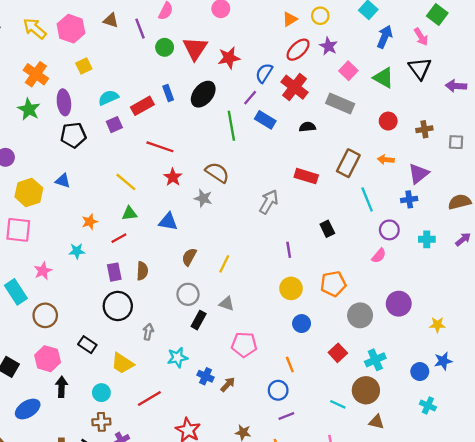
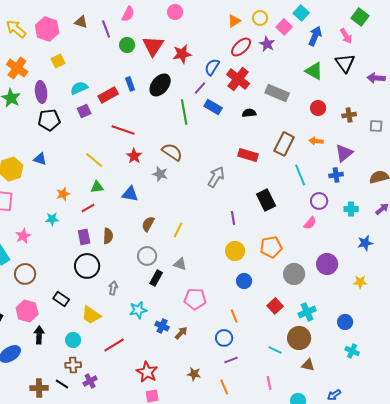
pink square: (348, 71) -> (284, 27), moved
black rectangle: (327, 229) -> (266, 200), size x1.5
blue star: (443, 361) -> (365, 243), moved

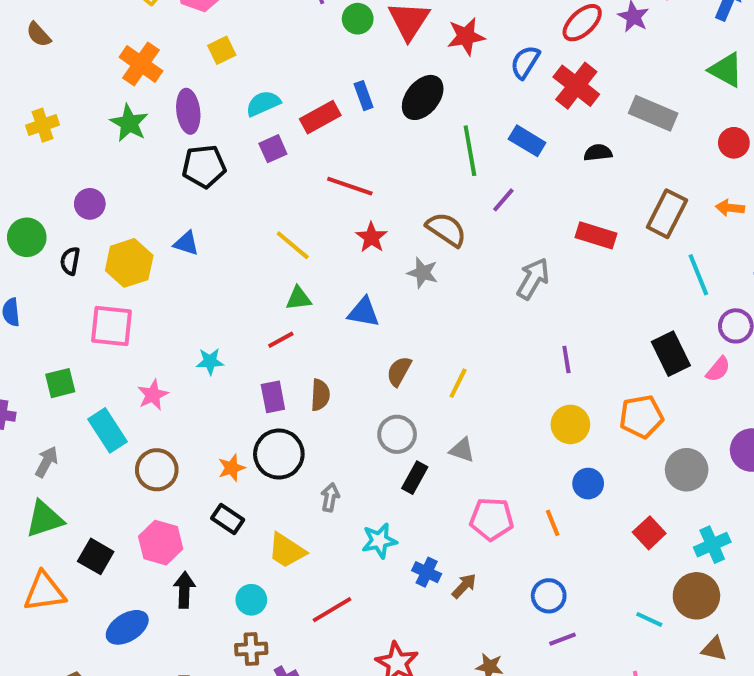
purple line: (200, 88) -> (503, 200), moved
orange star: (63, 194) -> (232, 468), moved
black rectangle: (266, 200) -> (671, 354), moved
orange line: (234, 316) -> (553, 523), moved

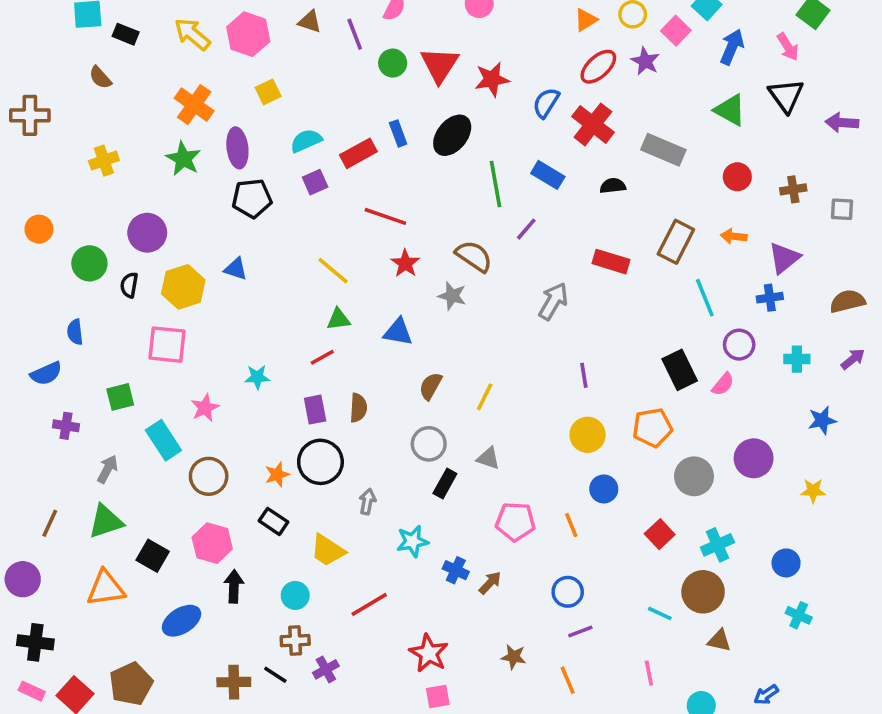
purple circle: (90, 204) -> (147, 233), size x1.4

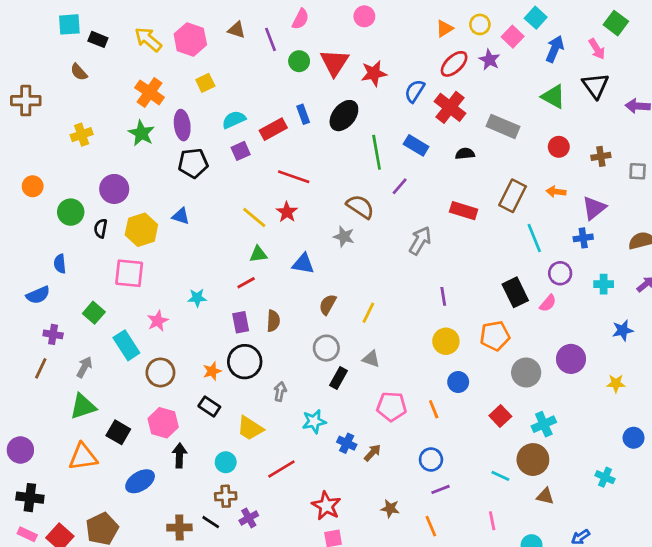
red star: (405, 263) -> (287, 212), moved
green square: (120, 397) -> (94, 313), turned -35
brown line: (50, 523) -> (41, 368), moved
blue circle: (786, 563) -> (634, 438), moved

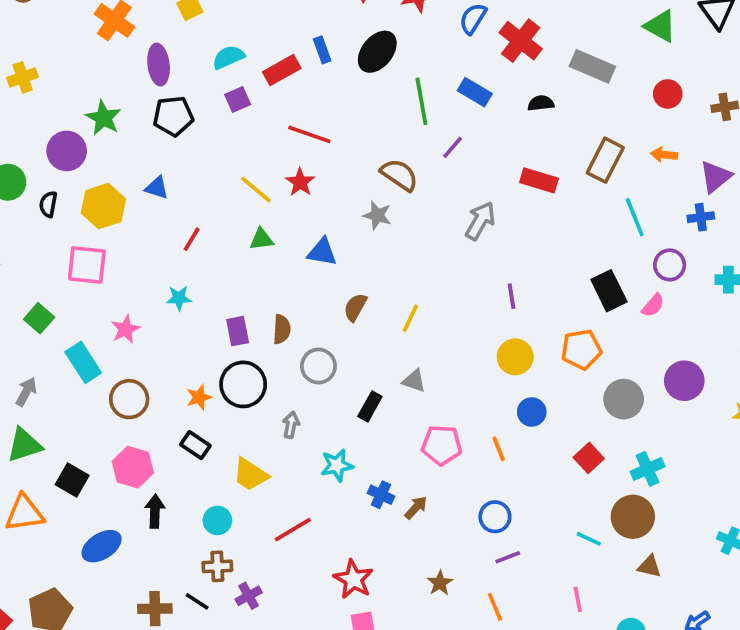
green star: (141, 133) -> (103, 118), moved
red line: (246, 283) -> (192, 239), moved, turned -30
gray circle: (326, 348) -> (318, 366), moved
brown star: (390, 508) -> (440, 583), turned 30

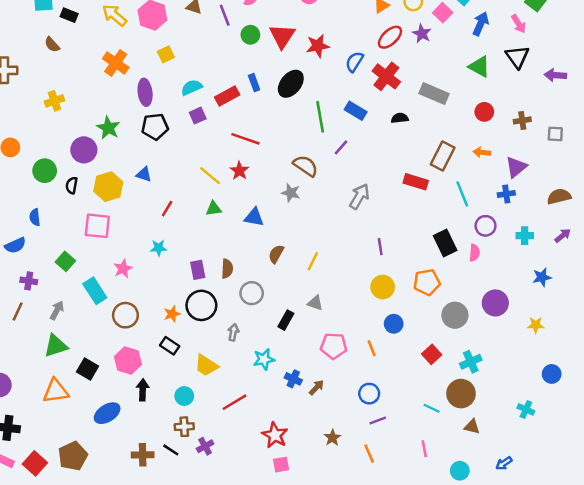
red rectangle: (539, 180) -> (416, 182), moved
pink semicircle: (653, 305) -> (474, 253), turned -35

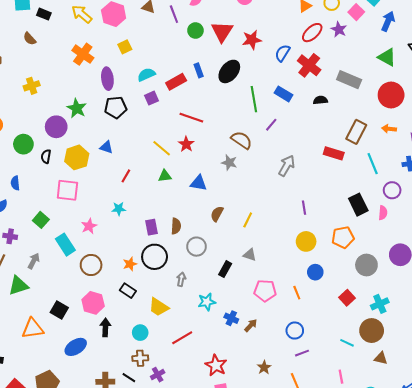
red circle: (484, 112) -> (391, 95), size x1.6
green triangle: (56, 346) -> (18, 285), moved

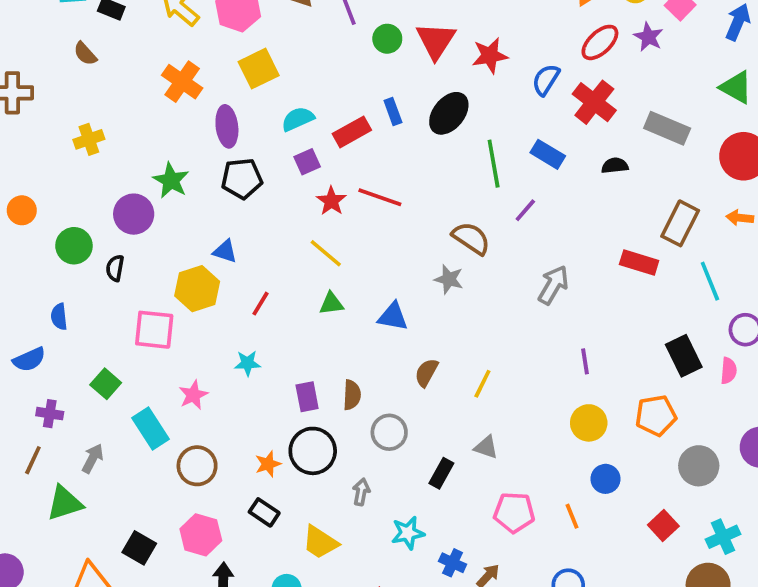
yellow square: (125, 47) -> (259, 69), size x1.5
red star: (186, 144) -> (331, 201), moved
yellow hexagon: (77, 157) -> (197, 289), moved

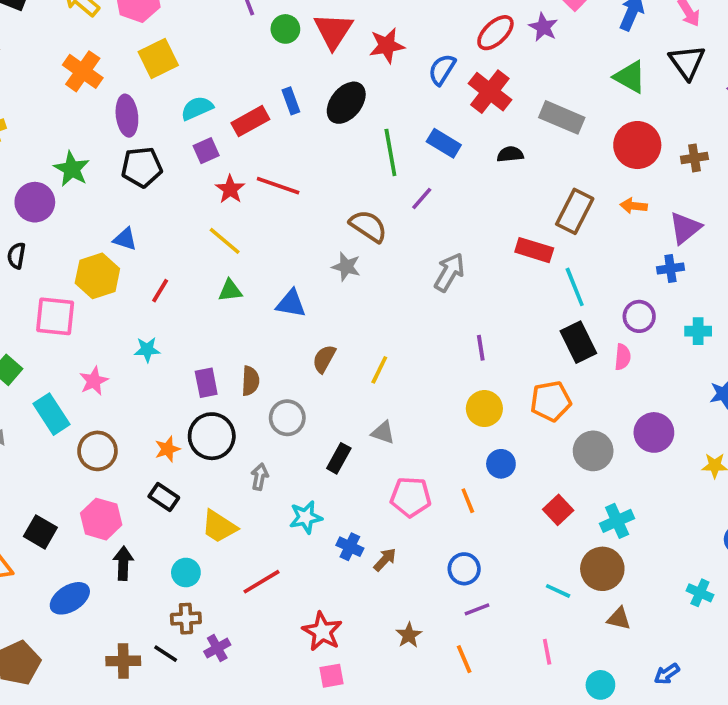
cyan line: (710, 281) -> (575, 287), moved

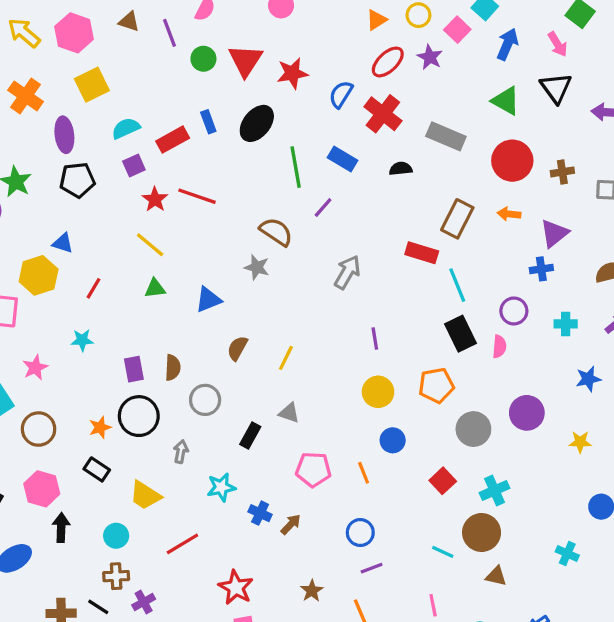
blue triangle: (291, 304) -> (208, 300), turned -32

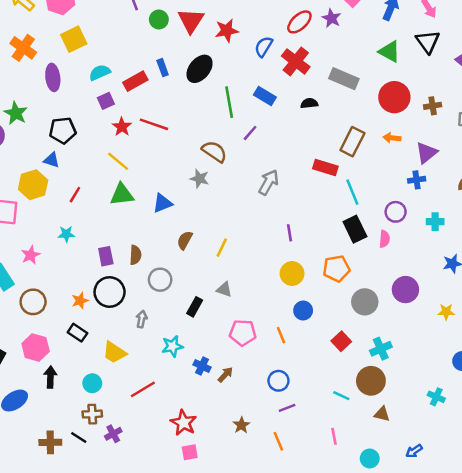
black pentagon: (77, 180) -> (63, 130), moved
green triangle: (155, 288) -> (122, 195), size x1.5

